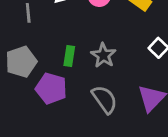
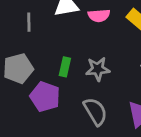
gray star: (103, 55) -> (98, 69), turned 30

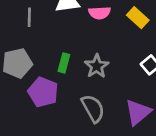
gray star: (98, 69) -> (97, 66), turned -30

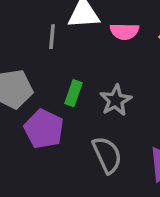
gray line: (29, 17) -> (52, 37), moved

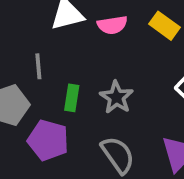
gray line: (52, 37) -> (38, 66), moved

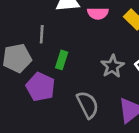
gray star: (116, 97) -> (112, 66), moved

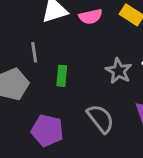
purple pentagon: (41, 87) -> (47, 130), moved

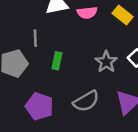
gray semicircle: (100, 119) -> (86, 101), turned 92

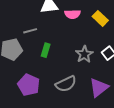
gray line: (35, 38) -> (30, 31), turned 72

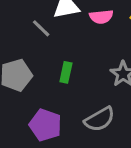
gray line: (30, 31) -> (41, 28), moved, turned 64

